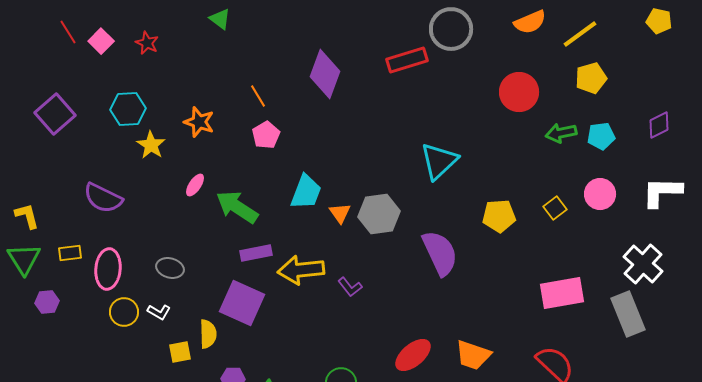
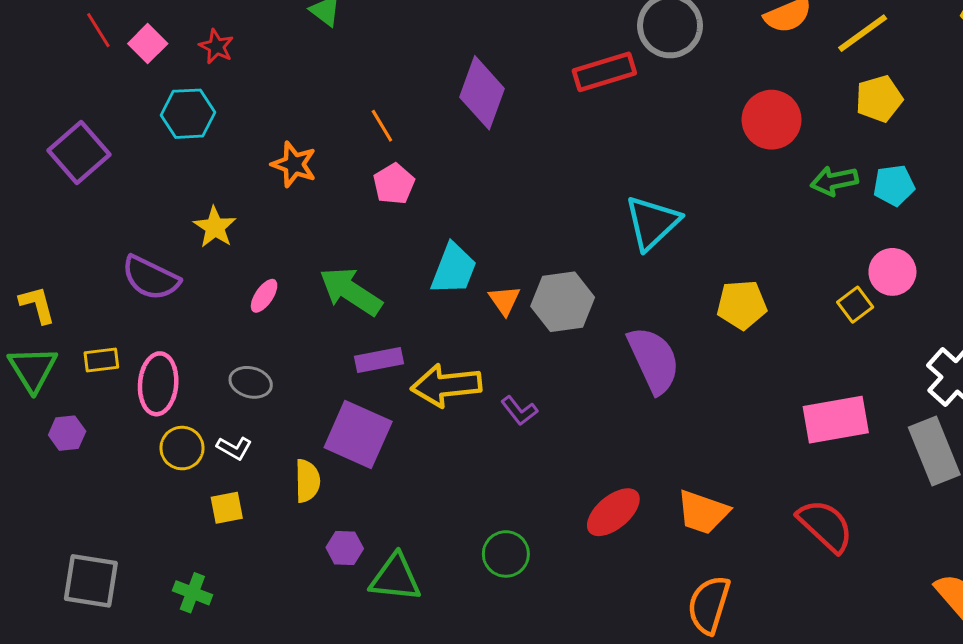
cyan hexagon: (128, 109) -> (188, 114), moved
yellow star: (151, 145) -> (215, 227), moved
pink ellipse: (195, 185) -> (264, 296), moved
yellow square: (555, 208) -> (855, 305), moved
yellow square: (180, 352) -> (227, 508), moved

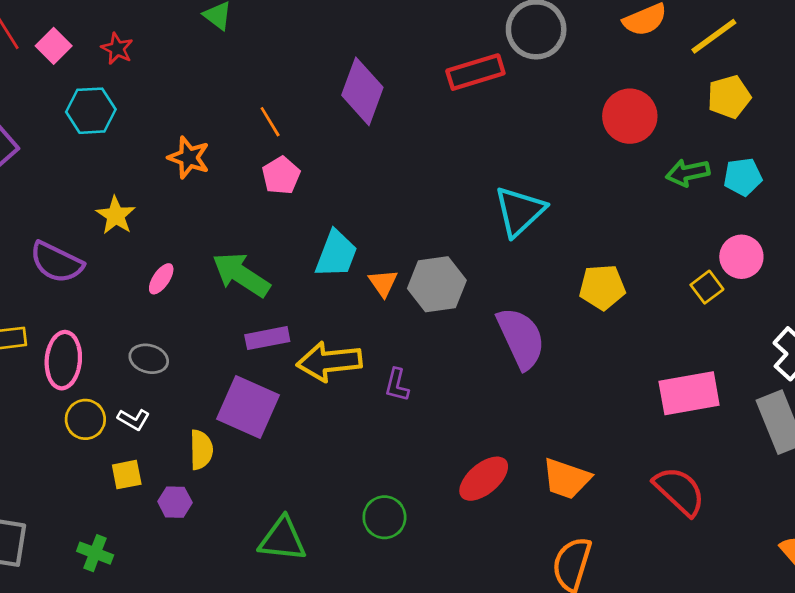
purple L-shape: (519, 411) -> (397, 385), turned 52
purple hexagon: (345, 548) -> (175, 502), moved

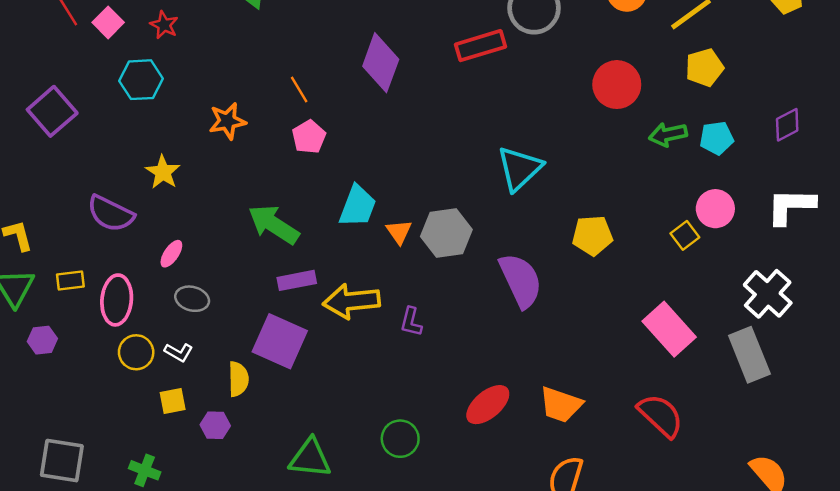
orange star: (189, 158) -> (227, 121), turned -30
pink ellipse: (161, 279) -> (171, 254), moved
pink rectangle: (689, 393) -> (669, 329), turned 58

